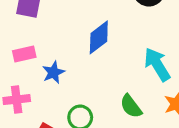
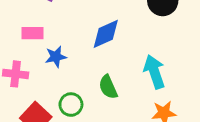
green semicircle: (131, 106) -> (108, 87), moved

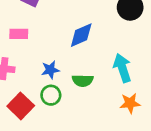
blue star: (56, 57) -> (50, 70), moved
green semicircle: (108, 87) -> (83, 81), turned -66

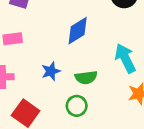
green circle: (51, 95) -> (77, 106), moved

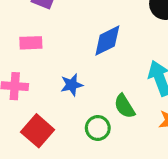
green semicircle: (86, 77) -> (125, 106), moved, turned 60

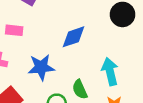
blue star: (72, 85) -> (41, 67), size x1.5

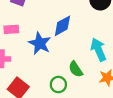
blue star: (41, 67) -> (40, 43), moved, turned -30

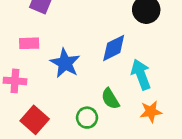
blue diamond: (62, 26) -> (114, 48), moved

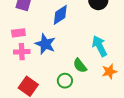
blue diamond: (114, 48) -> (60, 15), moved
pink cross: (15, 81) -> (22, 52), moved

